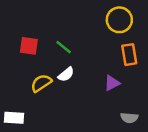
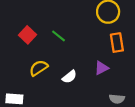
red square: (29, 46) -> (28, 35), turned 35
white semicircle: (66, 74) -> (69, 77), moved

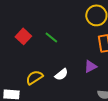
yellow semicircle: (39, 68) -> (34, 77), moved

